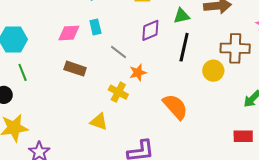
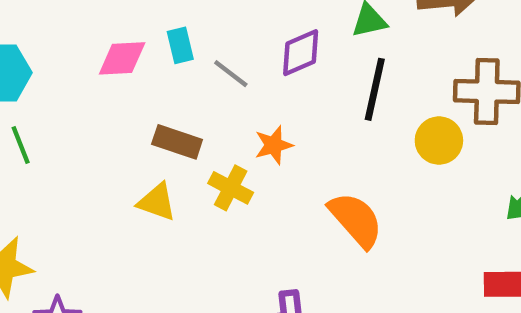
gray line: (119, 52) -> (231, 74), moved
brown rectangle: (75, 69) -> (177, 142), moved
yellow triangle: (99, 122) -> (157, 202), moved

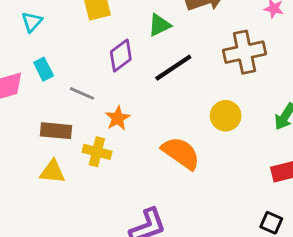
gray line: (231, 74) -> (82, 93), moved
black line: (375, 89) -> (173, 68), turned 57
yellow circle: (439, 141) -> (226, 116), moved

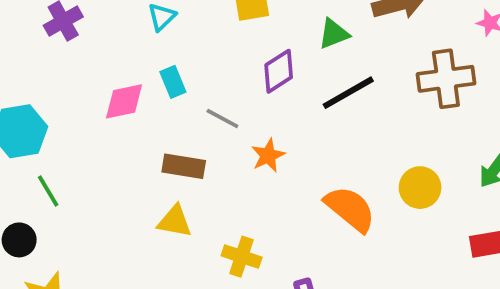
yellow circle: (226, 116) -> (420, 188), moved
yellow cross: (97, 152) -> (242, 257), moved

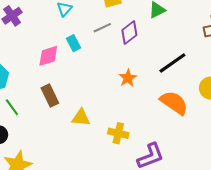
black line: (348, 93) -> (172, 63), moved
gray line: (222, 119) -> (102, 28), moved, turned -48
brown rectangle: (184, 166) -> (50, 96), moved, turned 60

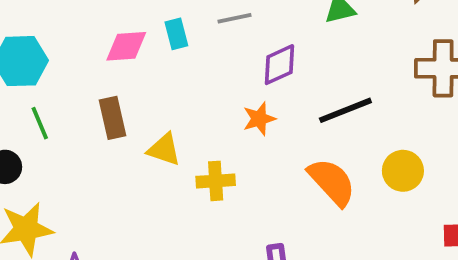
purple diamond: (129, 33) -> (279, 65), moved
yellow triangle: (81, 118) -> (164, 149), moved
yellow cross: (118, 133) -> (216, 181), moved, turned -30

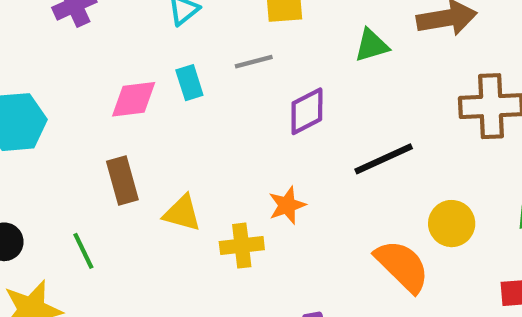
orange star: (259, 119) -> (287, 205), moved
green line: (40, 123) -> (83, 251), moved
orange semicircle: (332, 182) -> (402, 266), moved

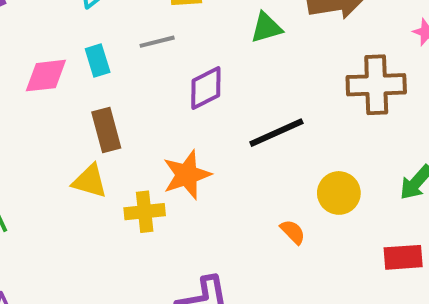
brown rectangle: (122, 181) -> (106, 130), moved
orange star: (287, 205) -> (187, 175), size x1.4
orange semicircle: (402, 266) -> (293, 232), size x0.5

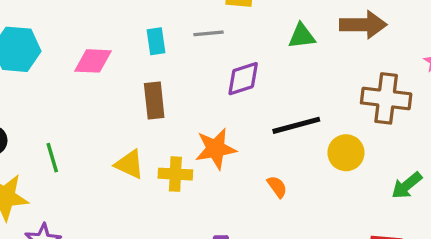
pink diamond: (46, 76) -> (93, 61), moved
yellow triangle: (90, 181) -> (129, 164), moved
yellow circle: (339, 193) -> (346, 153), moved
orange semicircle: (293, 232) -> (277, 187), moved

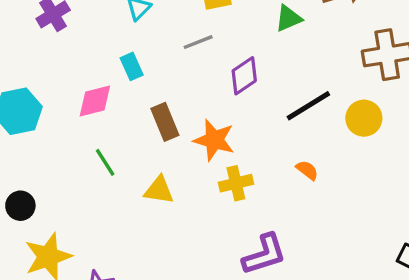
cyan rectangle: (156, 41) -> (132, 66), moved
orange star: (216, 149) -> (214, 140), moved, turned -30
green line: (52, 158) -> (105, 162), moved
yellow cross: (175, 174) -> (236, 183), moved

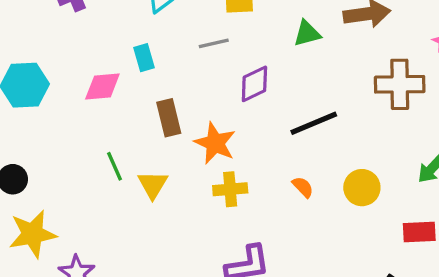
yellow circle: (364, 118) -> (362, 188), moved
green line: (105, 162) -> (115, 166), moved
yellow triangle: (159, 190) -> (153, 185), turned 44

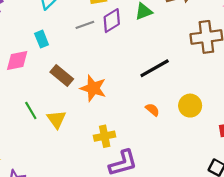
purple diamond: (254, 84) -> (112, 21), moved
brown rectangle: (169, 118) -> (62, 75), turned -30
yellow cross: (230, 189) -> (105, 136), moved

